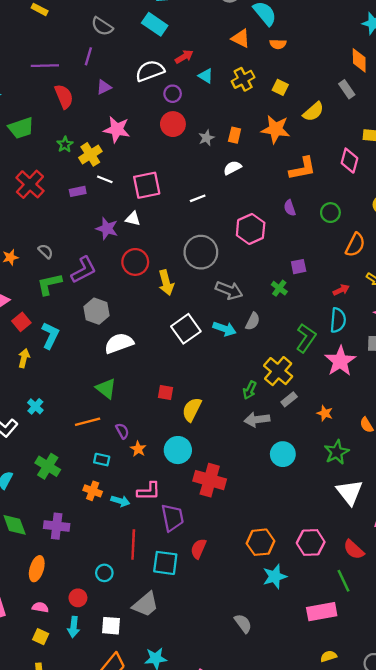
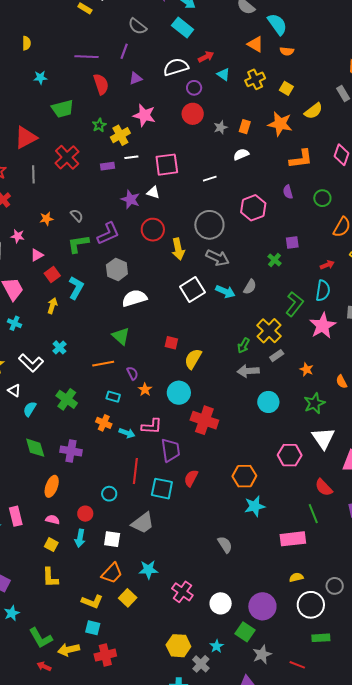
white line: (105, 179) -> (131, 157), turned -32
gray arrow: (229, 290) -> (217, 258), moved
pink hexagon: (311, 542) -> (290, 455), moved

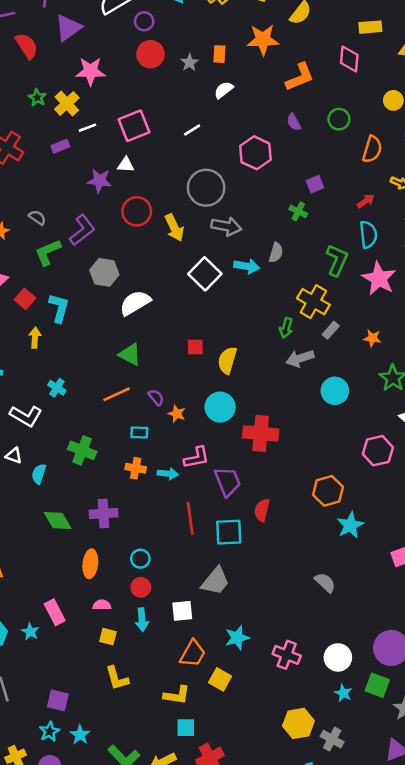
purple triangle: (136, 78) -> (68, 28), size x1.6
cyan circle: (109, 494) -> (140, 559), moved
cyan star: (217, 646) -> (343, 693), moved

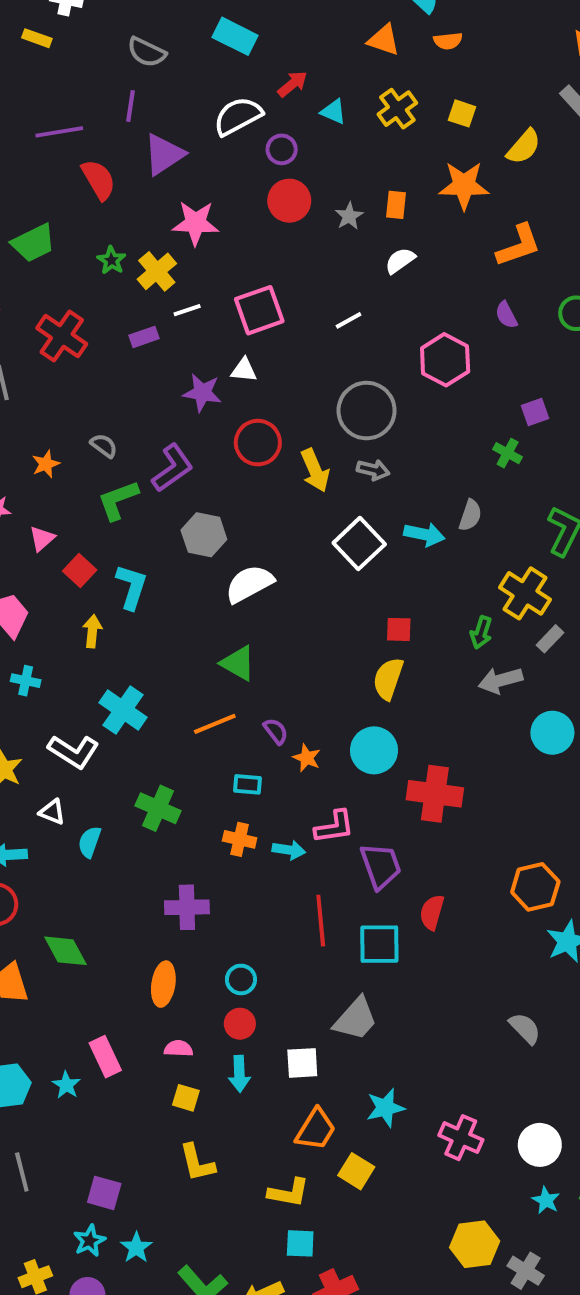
gray arrow: (226, 226) -> (373, 470), moved, size x0.7
red square: (195, 347) -> (399, 629), moved
cyan cross: (57, 388) -> (123, 710), size x1.6
green diamond: (58, 521) -> (65, 951), moved

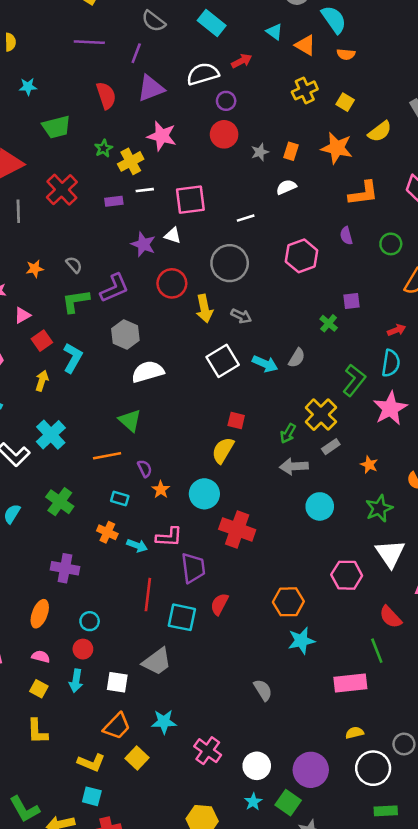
cyan triangle: (334, 112) -> (274, 32), moved
purple line: (59, 132) -> (89, 42), moved
gray circle: (367, 411) -> (230, 263), moved

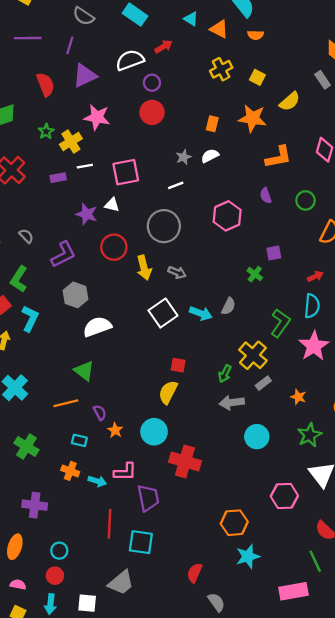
gray star: (260, 152) -> (184, 157), moved
green L-shape: (76, 301) -> (19, 279), moved, turned -45
red semicircle: (219, 604) -> (195, 573), moved

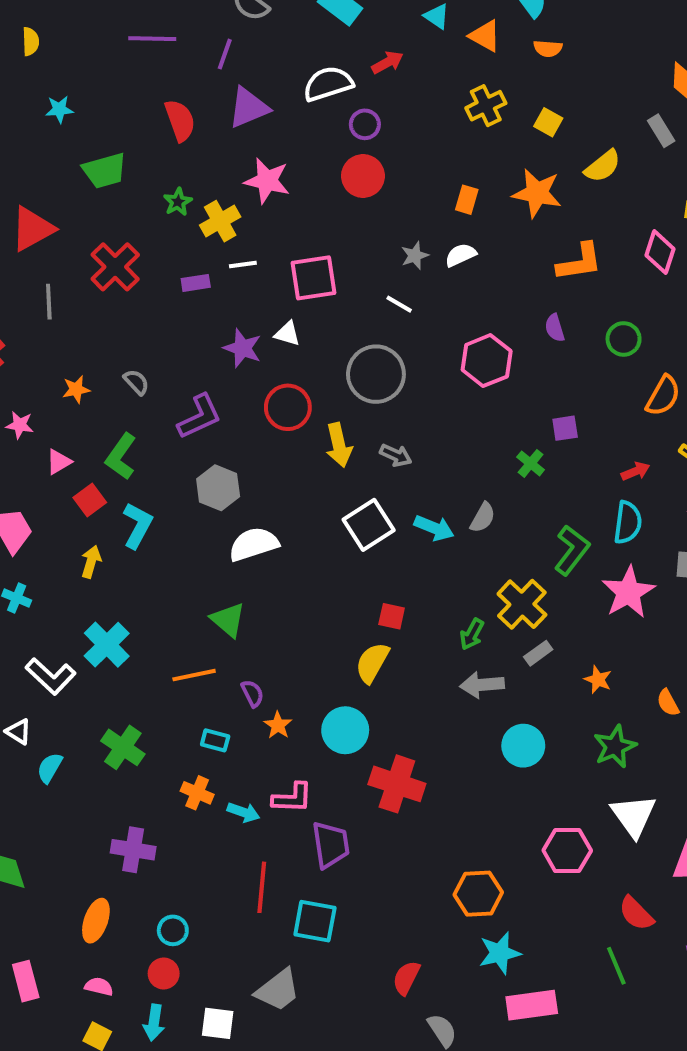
white line: (176, 185) -> (399, 304), turned 49
pink rectangle: (293, 591) -> (532, 1005), moved

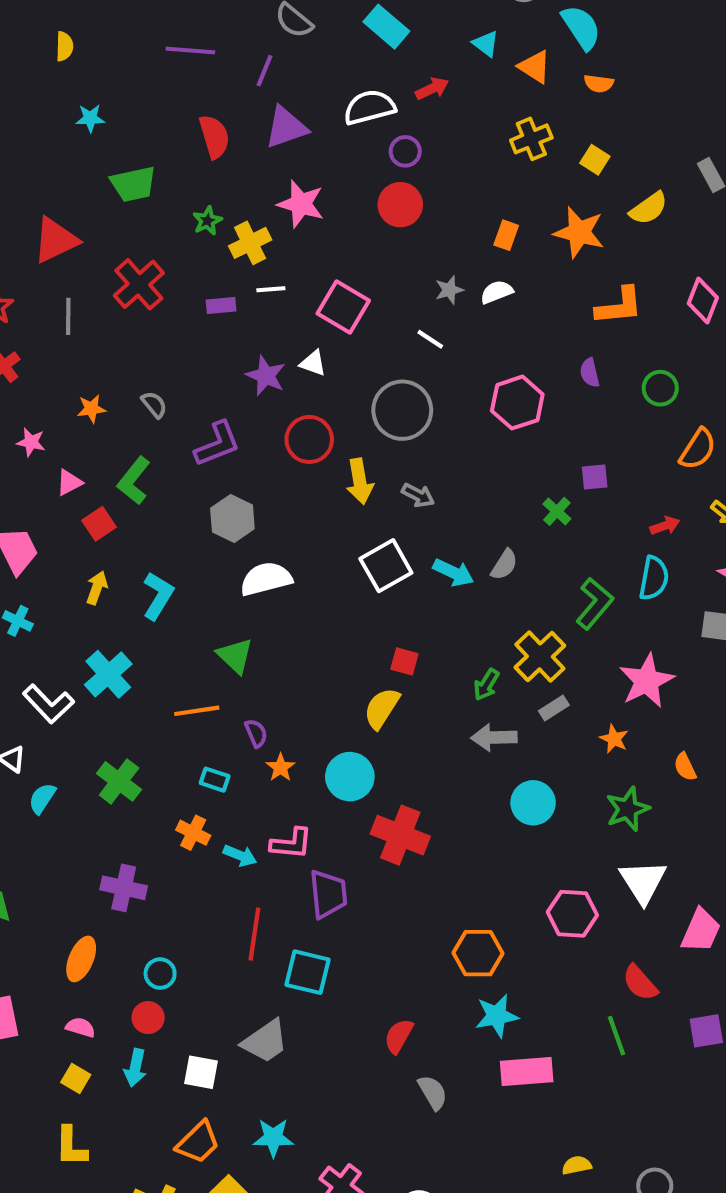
pink square: (314, 278) -> (343, 307), turned 36
cyan L-shape: (138, 525) -> (158, 596), moved
pink star: (628, 592) -> (647, 681), moved

